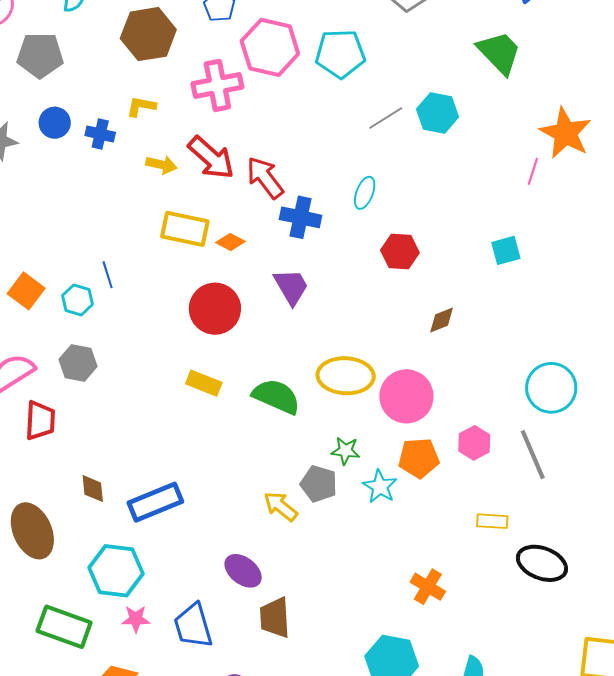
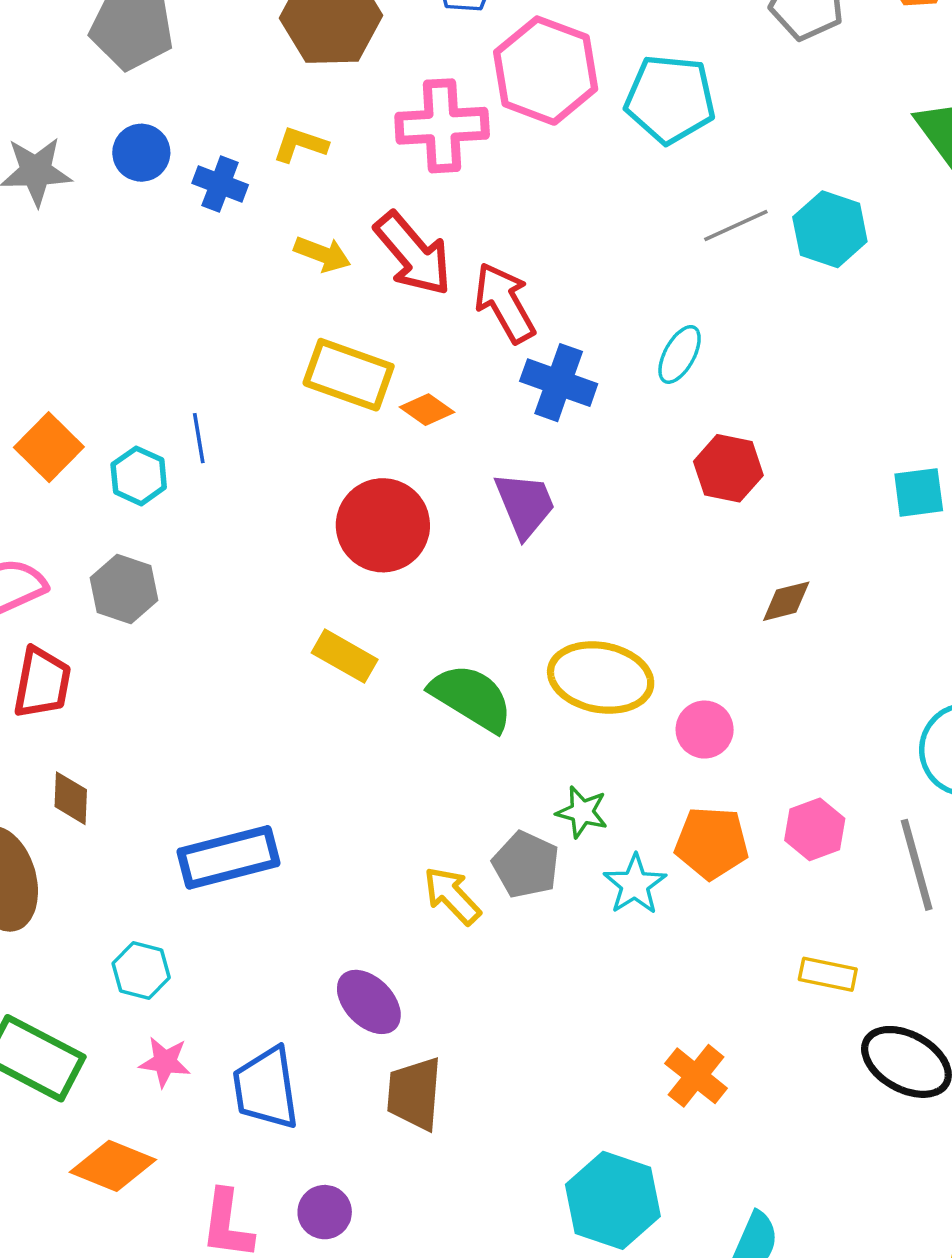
pink circle: (406, 396) -> (705, 730), size x0.6
brown diamond: (93, 489) -> (71, 798), moved
cyan hexagon: (116, 571) -> (141, 971), size x0.6

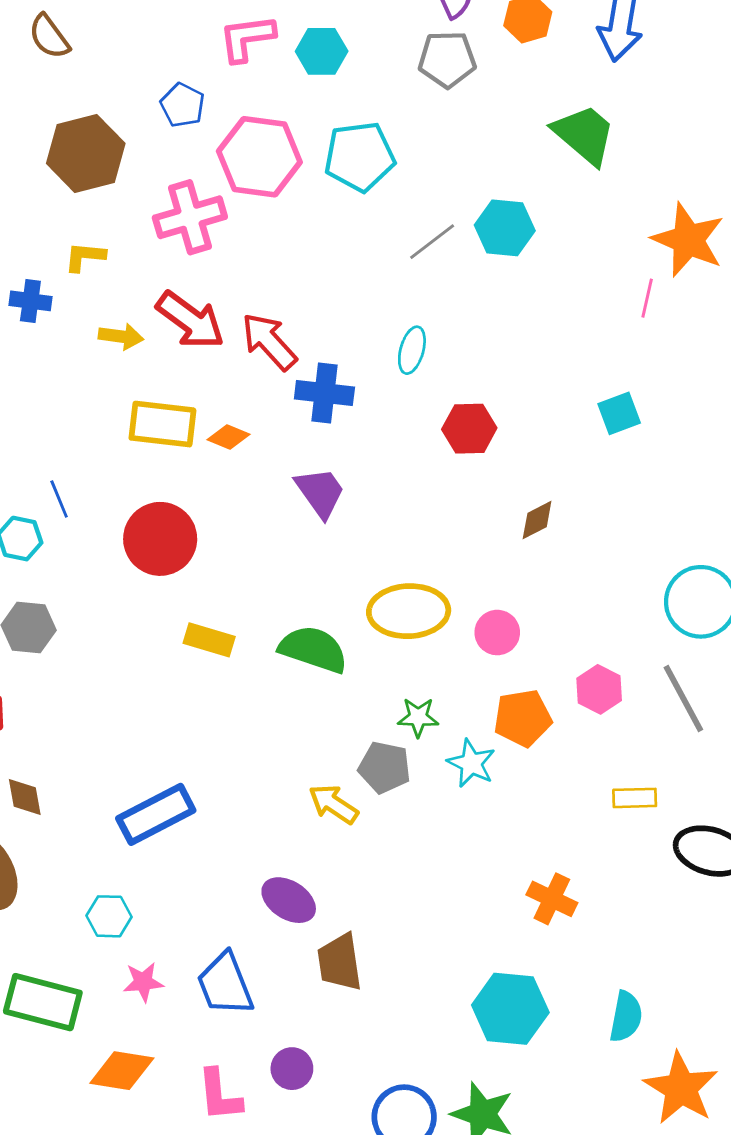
red circle: (383, 525) -> (160, 539), moved

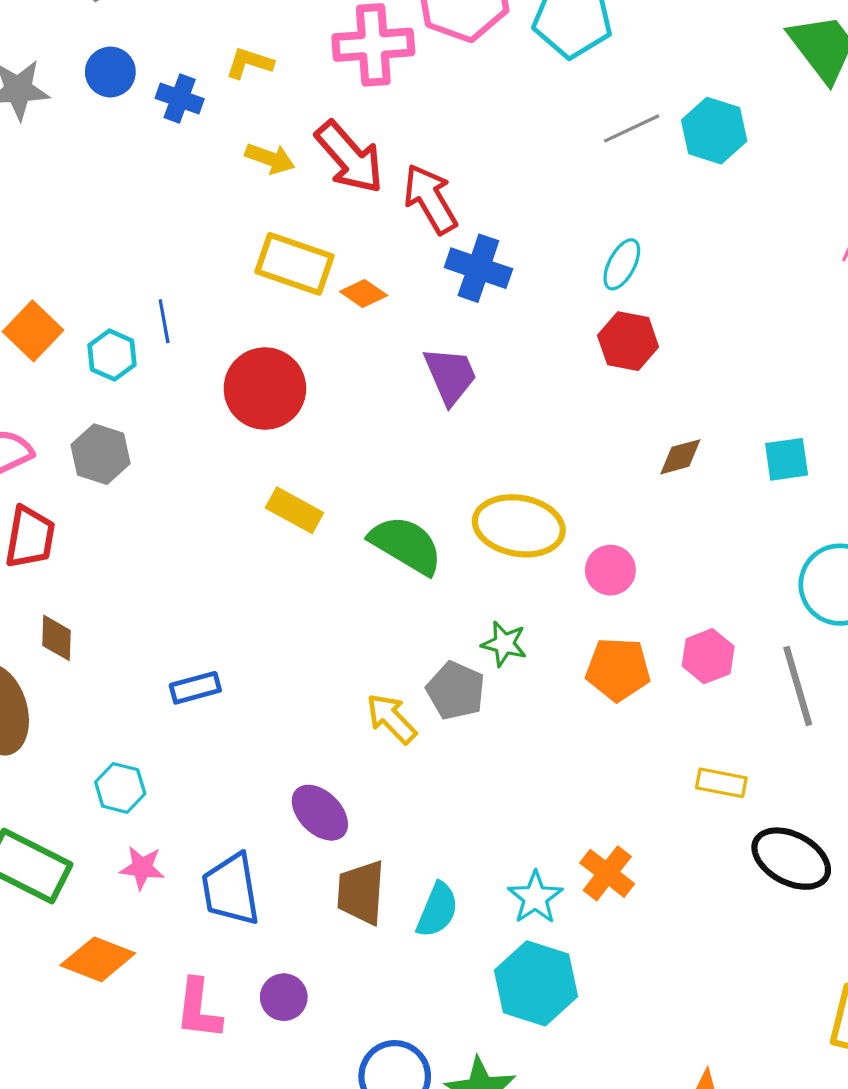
cyan ellipse: (412, 350) -> (622, 264), moved
cyan square: (619, 413) -> (787, 459), moved
cyan star: (471, 763) -> (535, 898), moved
blue rectangle: (156, 814) -> (195, 688), size x0.6
cyan semicircle: (626, 1017) -> (437, 910), moved

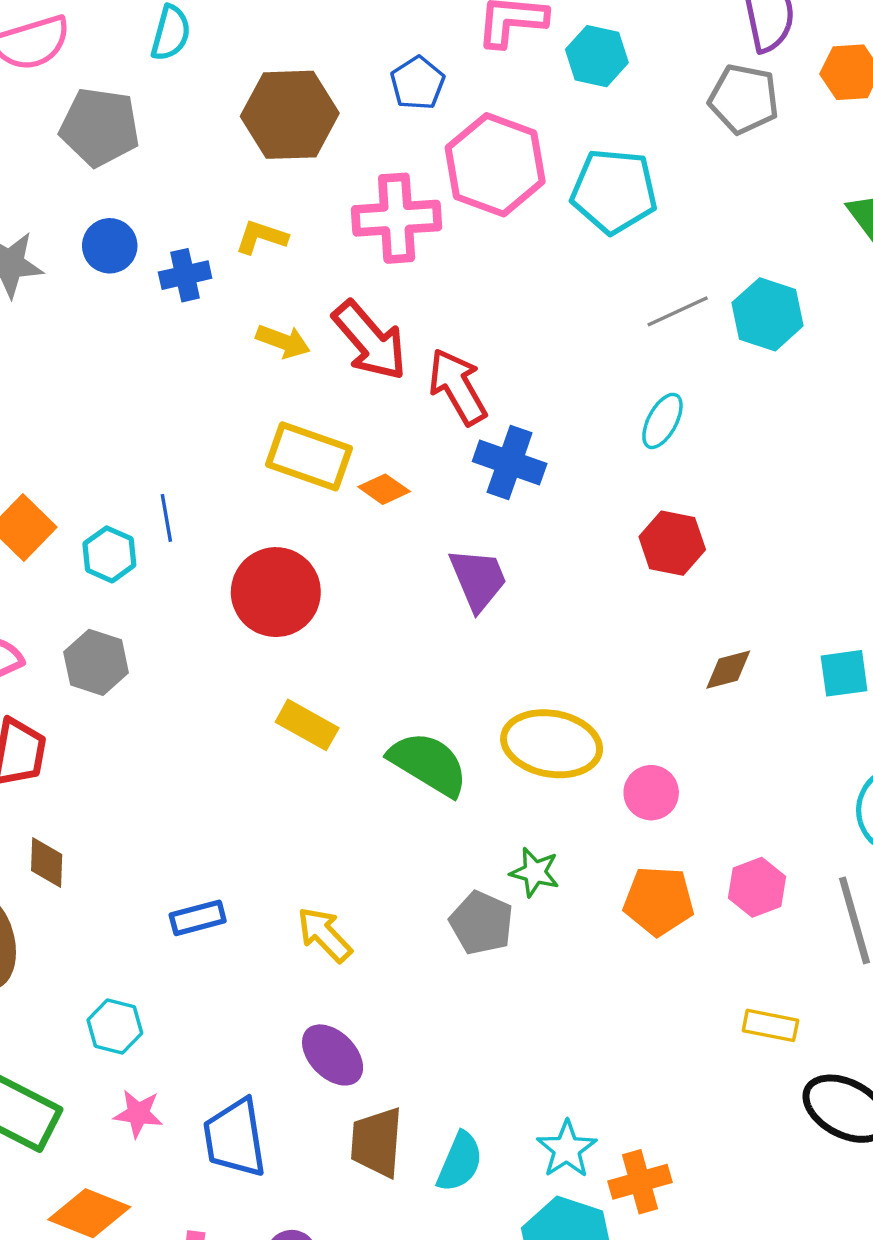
blue cross: (180, 98) -> (185, 275), turned -33
cyan ellipse: (622, 264) -> (662, 421), moved
yellow arrow: (391, 719) -> (324, 935), moved
orange cross: (607, 873) -> (640, 1182), moved, turned 36

